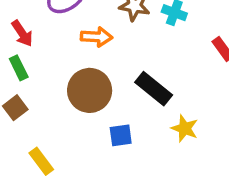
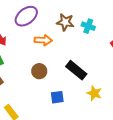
brown circle: (90, 90) -> (39, 71), size x0.6

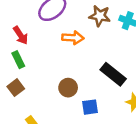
brown circle: (39, 71) -> (68, 88), moved

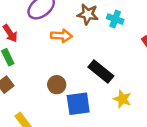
blue square: (90, 107) -> (78, 104), size x1.5

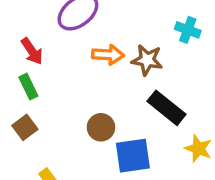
brown star: (88, 14) -> (147, 60), moved

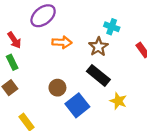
brown star: (147, 60) -> (98, 47), moved, turned 30
blue square: (133, 156) -> (77, 105), turned -30

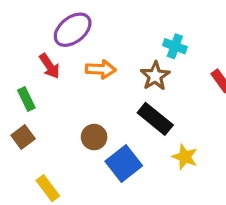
red arrow: (14, 40) -> (49, 66), moved

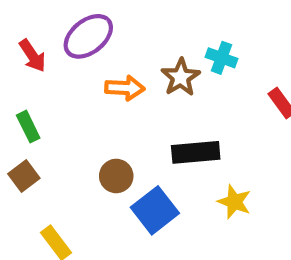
red arrow: (49, 66) -> (32, 56), moved
brown star: (155, 76) -> (181, 77), moved
black rectangle: (155, 119) -> (196, 152), turned -44

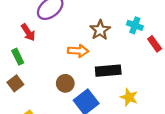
red arrow: (32, 56) -> (28, 32), moved
cyan cross: (221, 58) -> (135, 25), moved
orange arrow: (125, 88) -> (78, 51), moved

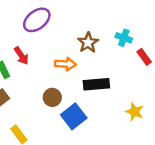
red arrow: (28, 32) -> (21, 56), moved
yellow star: (129, 97) -> (135, 112), moved

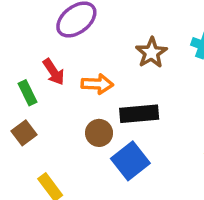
orange arrow: (65, 64) -> (97, 84), moved
black rectangle: (96, 84) -> (139, 114), moved

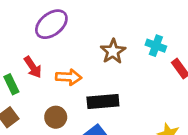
brown circle: (99, 133) -> (56, 117), moved

